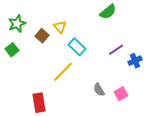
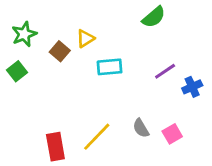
yellow triangle: (60, 27) -> (85, 38), turned 40
cyan rectangle: (77, 47) -> (110, 67), turned -48
yellow line: (63, 72) -> (97, 137), moved

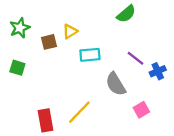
brown square: (60, 51) -> (49, 42), turned 35
green square: (17, 71) -> (17, 68), moved, turned -35
purple line: (165, 71) -> (136, 58), turned 72
gray semicircle: (141, 128) -> (116, 84), moved, size x1.5

